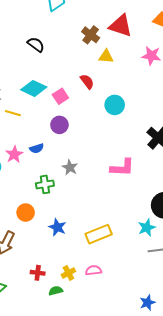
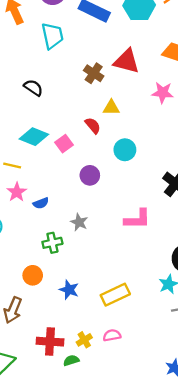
yellow triangle: (106, 56) -> (111, 108), moved
purple circle: (59, 125) -> (90, 175), moved
pink star: (14, 154) -> (17, 192), moved
red cross: (38, 273) -> (50, 342), size x1.6

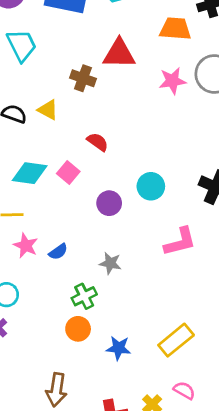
yellow triangle: (111, 108) -> (48, 110), moved, turned 42
cyan circle: (125, 150) -> (151, 186), moved
orange circle: (33, 275) -> (78, 329), moved
pink semicircle: (112, 335) -> (184, 390), turned 54

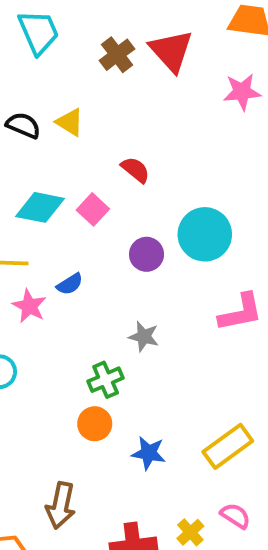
red triangle: (119, 54) -> (171, 51), turned 44
brown cross: (83, 78) -> (117, 55), moved, turned 30
cyan circle: (151, 186) -> (205, 234), size x1.4
blue semicircle: (58, 252) -> (70, 284), moved

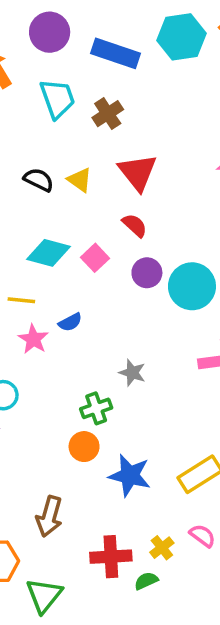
red triangle: (171, 51) -> (138, 172), moved
brown cross: (117, 55) -> (108, 114), moved
purple circle: (147, 254) -> (147, 273), moved
blue star: (149, 453) -> (130, 475), size x1.4

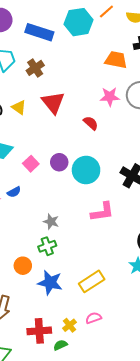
red semicircle: (135, 225) -> (91, 123), moved
pink square: (95, 258) -> (31, 164), moved
green cross: (96, 408) -> (47, 246), moved
pink semicircle: (202, 536) -> (94, 318), turned -56

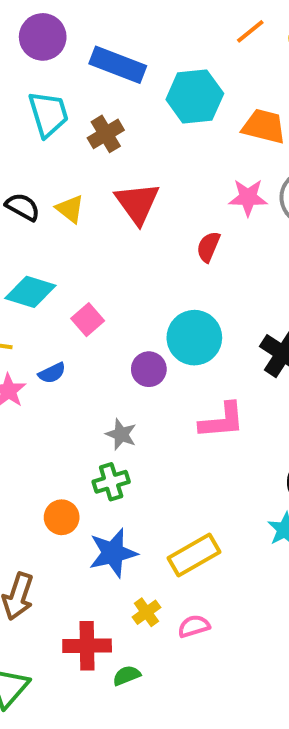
cyan hexagon: (79, 22) -> (195, 96), moved
red semicircle: (91, 123) -> (208, 247), turned -112
purple circle: (59, 162) -> (149, 369), moved
blue star: (50, 283) -> (113, 553), turned -30
yellow cross: (70, 325) -> (146, 612), moved

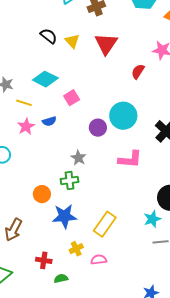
yellow rectangle: (194, 555) -> (105, 224), turned -35
red cross: (87, 646) -> (44, 260), size x0.7

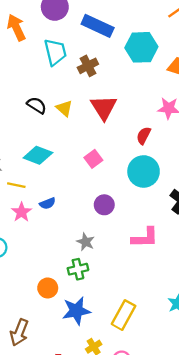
pink square: (72, 98) -> (93, 159), moved
cyan circle: (123, 116) -> (144, 171), moved

